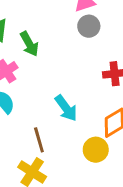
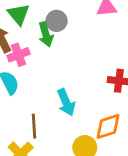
gray circle: (89, 26) -> (57, 21), moved

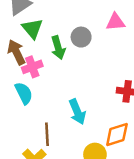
gray circle: (57, 21) -> (81, 37), moved

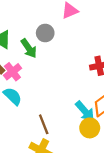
cyan arrow: (77, 112) -> (85, 111), moved

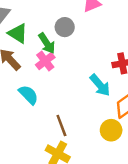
pink cross: (12, 72) -> (45, 61), moved
cyan arrow: (85, 111) -> (100, 85), moved

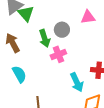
green triangle: (18, 33) -> (26, 13), moved
pink cross: (45, 61) -> (58, 54), moved

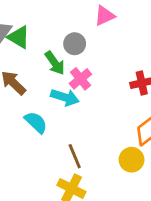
cyan arrow: (77, 82) -> (65, 97), moved, turned -30

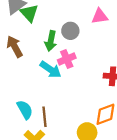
green arrow: (55, 63) -> (51, 41), turned 30
cyan semicircle: (36, 122) -> (25, 110), moved

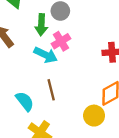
brown line: (44, 117) -> (51, 90), moved

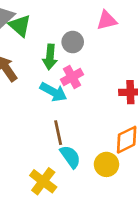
cyan semicircle: (25, 101) -> (70, 157), moved

